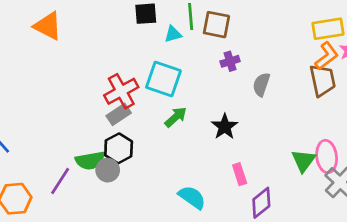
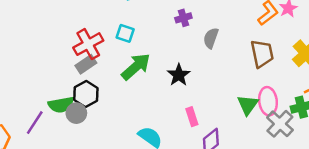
cyan square: (163, 79) -> (125, 33), size x0.6
brown trapezoid: (323, 80) -> (262, 54), moved
green arrow: (176, 117) -> (136, 67), size x1.5

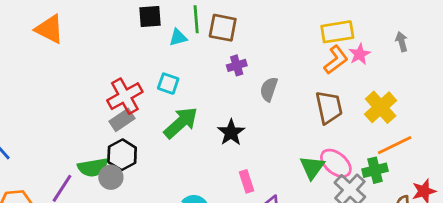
pink ellipse: (268, 101) -> (336, 163), turned -44

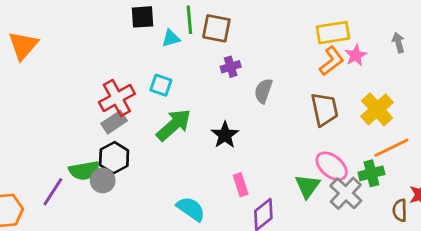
orange triangle: (49, 29) -> (23, 45), moved, turned 44
green triangle: (312, 167) -> (307, 186), moved

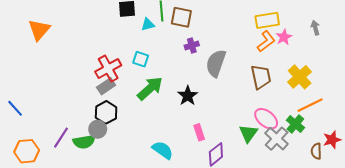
gray semicircle: (263, 91) -> (216, 63), size x1.5
green semicircle: (84, 170) -> (84, 142), moved
green cross: (371, 173) -> (295, 124), turned -36

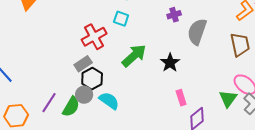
cyan square: (141, 59) -> (121, 19), moved
gray rectangle: (106, 86) -> (83, 64), moved
green semicircle: (84, 142) -> (71, 107), turned -50
cyan semicircle: (163, 150) -> (109, 101), moved

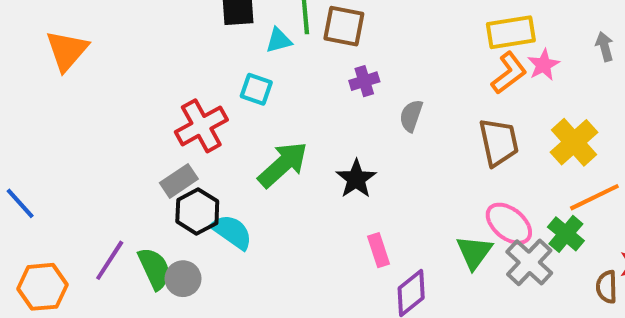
gray semicircle: (197, 32) -> (411, 116), size x0.6
gray circle: (84, 95) -> (183, 279), moved
cyan semicircle: (109, 101) -> (232, 232), moved
green semicircle: (71, 107) -> (154, 268), turned -55

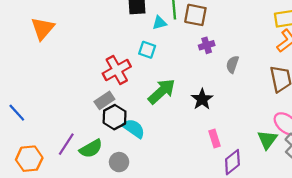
green semicircle: (154, 268) -> (91, 149), turned 85
gray circle: (183, 279) -> (119, 162), moved

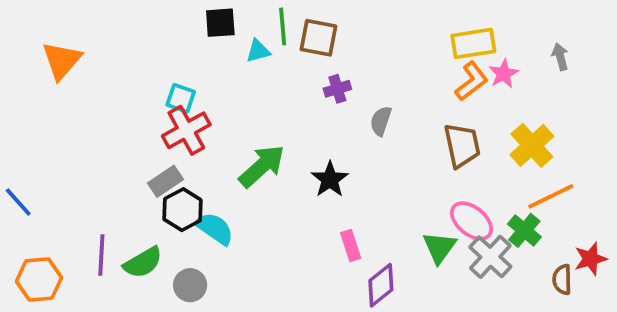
cyan square: (147, 50) -> (181, 98), moved
purple line: (66, 144) -> (101, 255), turned -30

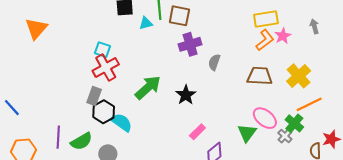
purple cross: (337, 89) -> (190, 44), size x1.5
brown trapezoid: (462, 145) -> (260, 76), turned -75
gray rectangle: (166, 181) -> (94, 96), turned -36
pink rectangle: (351, 246) -> (197, 132), turned 63
gray cross: (490, 257) -> (285, 136), moved, size x0.6

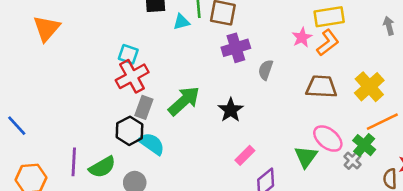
pink star: (283, 36) -> (302, 37), moved
gray rectangle: (94, 96) -> (144, 107), moved

